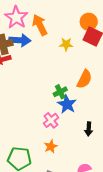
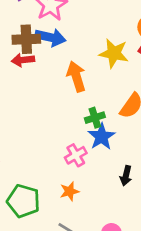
orange arrow: (40, 25) -> (76, 76), moved
yellow star: (66, 44) -> (114, 53), size x1.5

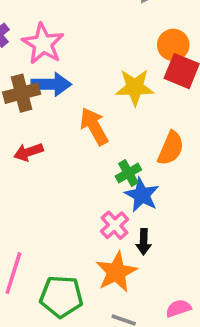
red arrow: (23, 60) -> (28, 152), moved
black arrow: (126, 176) -> (144, 242), moved
orange star: (69, 191) -> (116, 272), size x1.6

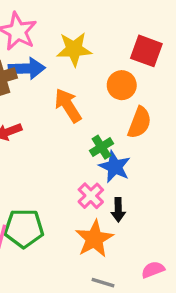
orange circle: (173, 45) -> (122, 85), moved
yellow star: (135, 87) -> (74, 49), moved
green pentagon: (61, 296) -> (24, 228), moved

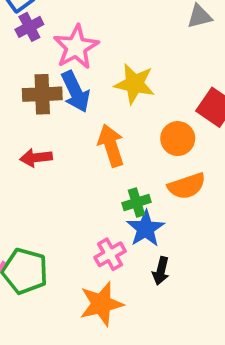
blue arrow: (27, 68) -> (76, 92), turned 52
orange semicircle: (139, 123) -> (187, 186), turned 36
black arrow: (118, 210) -> (161, 271), moved

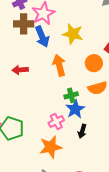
brown cross: (42, 94) -> (24, 24), moved

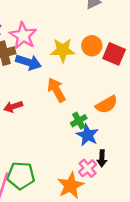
blue arrow: (42, 37) -> (28, 62), turned -35
orange circle: (94, 63) -> (92, 46), moved
pink cross: (56, 122) -> (88, 168), moved

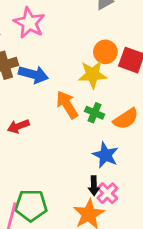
pink star: (23, 36) -> (29, 23), moved
yellow star: (63, 50) -> (93, 75), moved
green cross: (79, 121) -> (95, 113), moved, turned -35
black arrow: (102, 158) -> (94, 186), moved

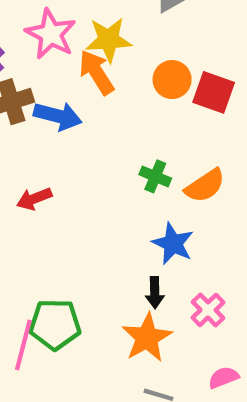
yellow star: (93, 75) -> (109, 40), moved
orange arrow: (67, 105) -> (96, 72), moved
pink cross: (107, 193) -> (208, 310), moved

